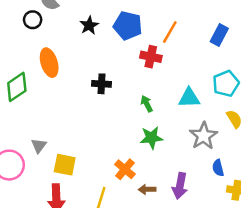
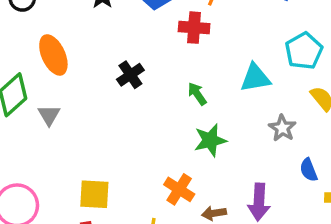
black cross: (102, 84) -> (130, 75), turned -30
gray star: (203, 136) -> (282, 128), size x0.7
gray triangle: (39, 146) -> (49, 115), moved

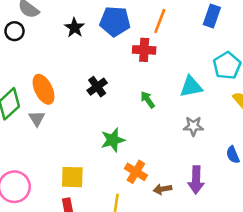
orange ellipse: (53, 55) -> (44, 89), moved
gray star: (282, 128) -> (193, 126), moved, turned -30
green star: (210, 140) -> (113, 140), moved

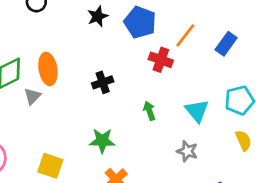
blue rectangle: (212, 16) -> (226, 44), moved
cyan triangle: (191, 87) -> (197, 111), turned 45

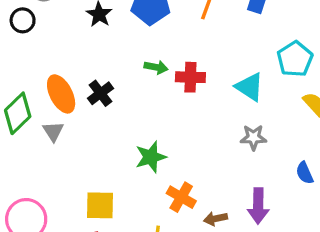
red cross: (161, 60) -> (190, 77), moved
black cross: (103, 82) -> (101, 93), moved
green arrow: (149, 111) -> (156, 67), moved, turned 138

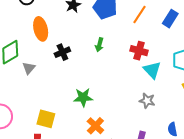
green arrow: (156, 67) -> (99, 45), turned 80
red cross: (190, 77) -> (139, 51), moved
orange ellipse: (61, 94) -> (41, 29), moved

